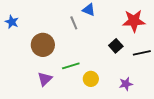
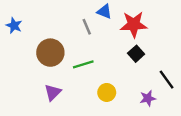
red star: (134, 21) -> (134, 24), moved
black line: (142, 53) -> (167, 80), moved, turned 66
green line: (71, 66) -> (83, 64), moved

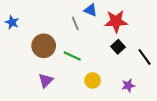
green line: (83, 64) -> (72, 56), turned 42
black line: (167, 80) -> (145, 57), moved

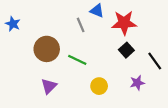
purple star: (128, 86) -> (137, 83), moved

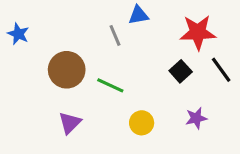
blue triangle: (97, 11) -> (138, 15), turned -32
red star: (124, 23) -> (198, 32), moved
black line: (155, 61) -> (221, 70), moved

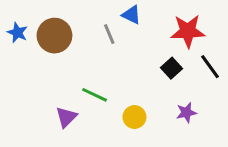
blue triangle: (138, 15) -> (132, 15), turned 36
brown circle: (67, 70) -> (54, 36), moved
green line: (110, 85) -> (94, 95), moved

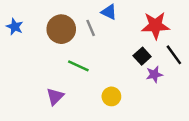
brown circle: (54, 36) -> (61, 29), moved
green line: (94, 95) -> (78, 66), moved
purple star: (186, 113) -> (154, 74), moved

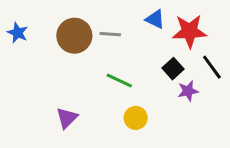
blue triangle: (109, 12) -> (155, 19), moved
gray line: (91, 28) -> (110, 34), turned -63
green line: (78, 66) -> (119, 81), moved

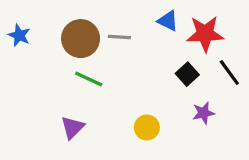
green line: (119, 81) -> (89, 79), moved
purple star: (188, 91) -> (203, 113), moved

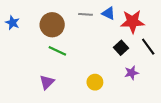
gray line: (119, 37) -> (86, 14), moved

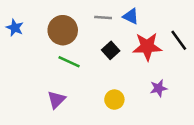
red star: (132, 22) -> (147, 47), moved
black line: (148, 47) -> (179, 40), moved
black square: (121, 48) -> (111, 50), moved

